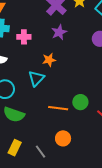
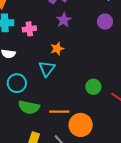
orange line: (58, 108) -> (59, 112), moved
orange circle: (63, 138) -> (81, 125), size x1.5

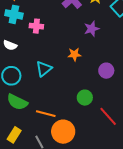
purple star: (64, 20) -> (92, 29), moved
purple circle: (105, 22) -> (106, 71), moved
orange star: (57, 49) -> (74, 54), moved

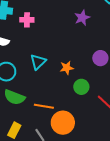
orange star: (74, 54) -> (67, 68), moved

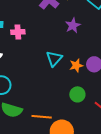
cyan triangle: (38, 62) -> (54, 59), moved
orange star: (67, 68) -> (76, 65), moved

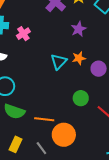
pink cross: (18, 32) -> (23, 34), turned -32
orange star: (76, 65) -> (79, 58), moved

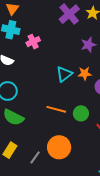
orange line: (44, 119) -> (56, 109), moved
gray line: (41, 148) -> (35, 157), turned 64

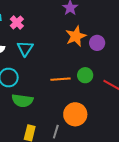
orange star: (85, 73) -> (76, 36), size x1.5
cyan triangle: (64, 74) -> (25, 48), moved

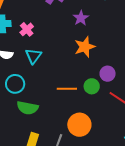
purple circle: (97, 43) -> (108, 74), moved

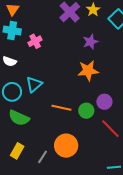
cyan triangle: (33, 56) -> (34, 84), moved

